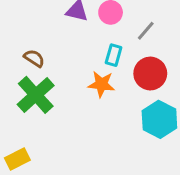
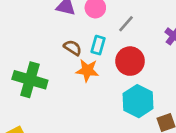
brown semicircle: (34, 58) -> (73, 48), moved
green cross: (36, 95) -> (30, 80), turned -32

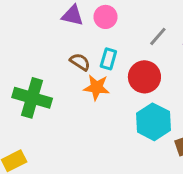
gray line: (126, 24) -> (158, 36), moved

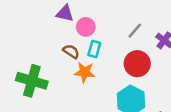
pink circle: (105, 17) -> (86, 27), moved
red circle: (144, 77) -> (137, 64), moved

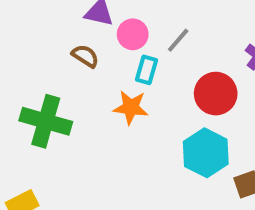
gray line: (135, 31) -> (178, 40), moved
brown semicircle: (71, 51) -> (85, 56), moved

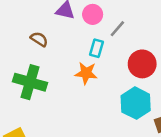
pink circle: (133, 34) -> (93, 14), moved
brown semicircle: (85, 56) -> (39, 39), moved

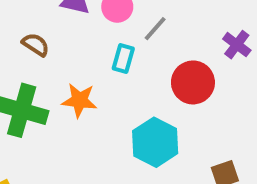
orange star: (86, 73) -> (79, 100), moved
cyan hexagon: (136, 103) -> (155, 142), moved

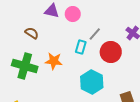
gray line: (155, 29) -> (95, 34), moved
cyan rectangle: (123, 59) -> (81, 47), moved

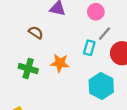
pink circle: (73, 14) -> (96, 12), moved
green cross: (25, 66) -> (28, 68), size x0.7

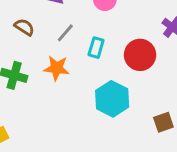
gray line: (105, 34) -> (65, 33), moved

